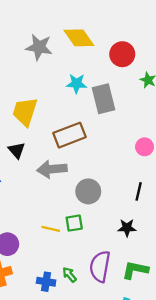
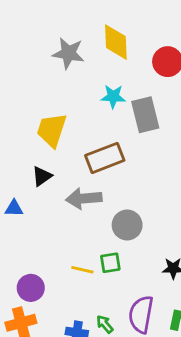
yellow diamond: (79, 38) -> (116, 42), turned 32
black triangle: (17, 150) -> (42, 176), turned 36

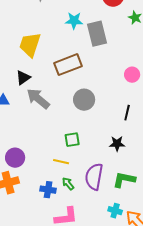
gray arrow: (84, 198) -> (38, 99), moved, turned 45
gray circle: (127, 225) -> (84, 100), moved
yellow line: (82, 270) -> (61, 162), moved

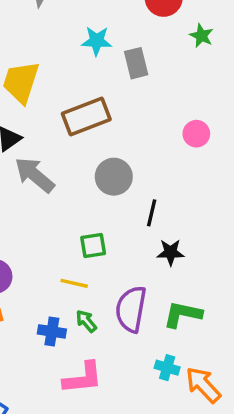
gray rectangle: (97, 34) -> (136, 63), size x0.7
black line: (127, 113) -> (152, 213), moved

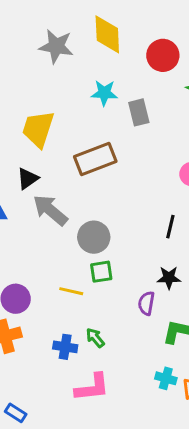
gray circle: (114, 177) -> (94, 237), moved
black line: (152, 213) -> (170, 227), moved
yellow line: (74, 283) -> (71, 291), moved
purple semicircle: (131, 309) -> (146, 303), moved, size x0.6

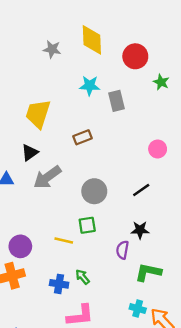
gray star: (56, 46) -> (52, 49), size x0.7
brown rectangle: (95, 159) -> (83, 137), size x0.6
gray arrow: (50, 210) -> (47, 177), turned -76
black line: (170, 227) -> (141, 190), turned 42
gray circle: (94, 237) -> (94, 191), moved

